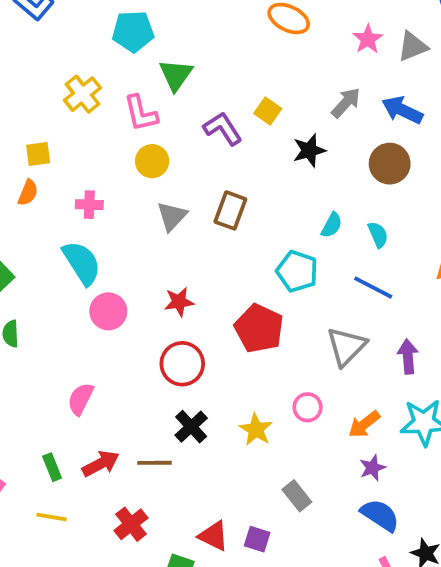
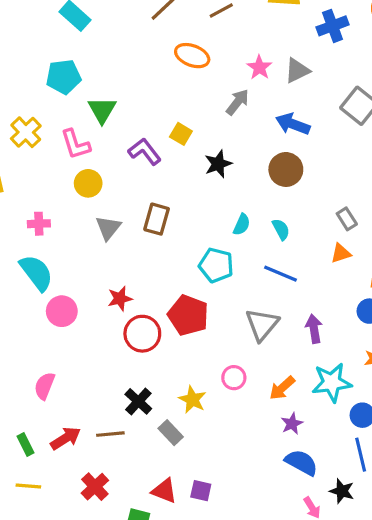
gray arrow: (346, 103) -> (237, 102), moved
red circle: (182, 364) -> (142, 334), moved
gray rectangle: (297, 496) -> (171, 433), moved

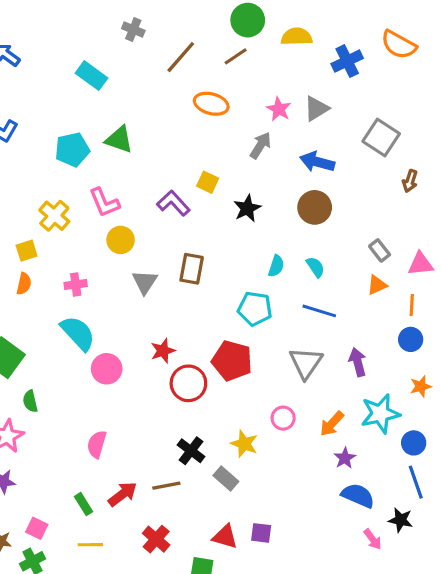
cyan pentagon: (64, 77) -> (72, 150), moved
green triangle: (102, 110) -> (119, 140), moved, turned -36
yellow cross: (26, 132) -> (54, 216), moved

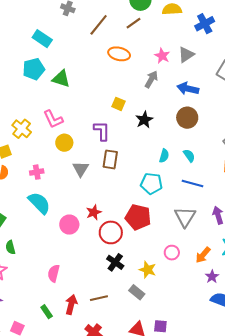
cyan pentagon: (72, 150) -> (34, 69), moved
purple L-shape: (173, 203) -> (102, 131), moved, turned 45
pink circle: (107, 369) -> (69, 225), moved
black cross: (191, 451) -> (115, 262), moved
red arrow: (123, 494) -> (71, 305), turned -36

